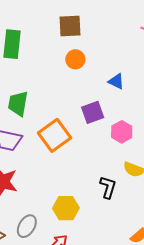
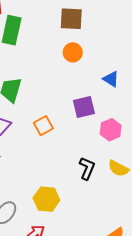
orange square: (54, 135) -> (43, 126), size x0.6
black L-shape: (108, 187) -> (87, 168), moved

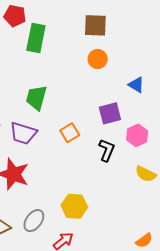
black L-shape: (87, 168) -> (107, 150), moved

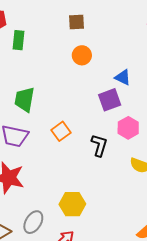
brown square: (95, 25) -> (77, 22), size x0.7
green rectangle: (36, 38) -> (19, 40), size x0.7
purple square: (110, 113) -> (110, 100), moved

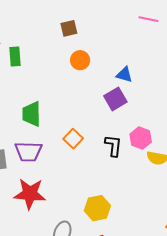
pink hexagon: (128, 128) -> (141, 138), moved

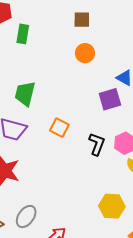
orange square: (73, 139) -> (59, 128), turned -30
yellow hexagon: (97, 208) -> (112, 206), moved

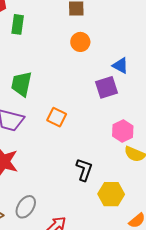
black L-shape: (97, 144) -> (84, 170), moved

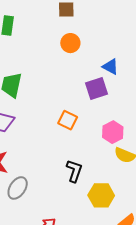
orange square: (57, 117) -> (68, 120), moved
gray ellipse: (26, 207) -> (18, 188), moved

